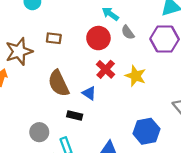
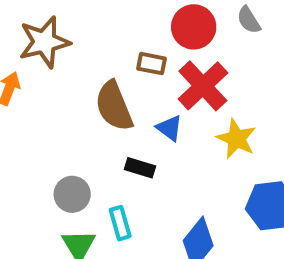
brown rectangle: (54, 38) -> (151, 64), moved
red cross: (106, 69) -> (203, 86), size x1.4
yellow star: (136, 76) -> (236, 139), moved

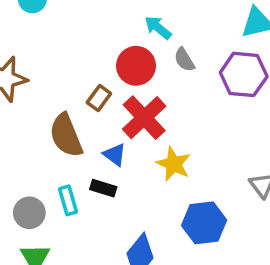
brown rectangle: (151, 64) -> (99, 98), turned -65
black rectangle: (140, 168) -> (103, 188), moved
cyan rectangle: (120, 223) -> (68, 200), moved

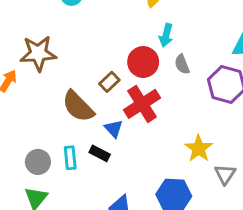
cyan arrow: (158, 28) -> (166, 35), turned -125
brown semicircle: (66, 135) -> (78, 106), turned -33
yellow star: (174, 164) -> (199, 148), moved

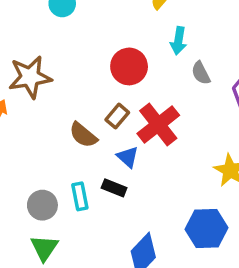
red circle: (143, 62) -> (129, 66), moved
brown rectangle: (109, 82) -> (117, 116), moved
brown semicircle: (78, 106) -> (83, 135), size x0.7

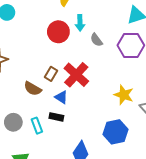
red circle: (129, 66) -> (58, 32), moved
gray circle: (42, 205) -> (13, 122), moved

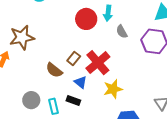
yellow star: (124, 95) -> (113, 89), moved, turned 30

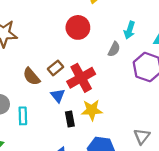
cyan arrow: (108, 13) -> (130, 30), moved
gray semicircle: (122, 32) -> (114, 49), turned -136
black rectangle: (73, 101) -> (70, 119), moved, turned 48

